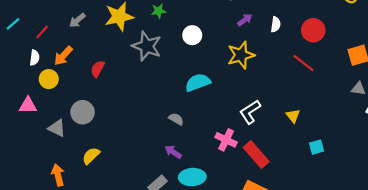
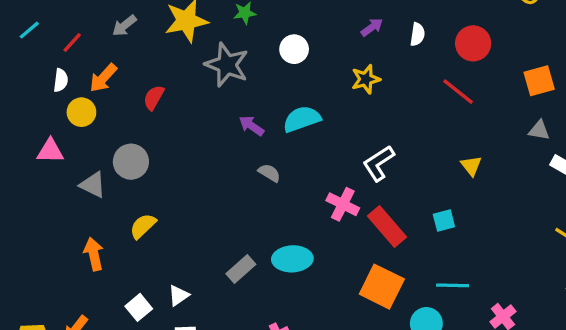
yellow star: (241, 55) -> (366, 79), size x0.7
yellow triangle: (293, 116) -> (471, 166), moved
cyan square: (316, 147) -> (444, 220), moved
purple arrow: (173, 152) -> (252, 126), moved

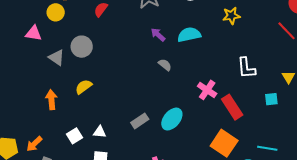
white L-shape: (379, 163) -> (246, 68), moved, turned -70
cyan square: (444, 220) -> (271, 99), moved
cyan ellipse: (292, 259) -> (172, 119), turned -55
white triangle: (178, 295) -> (100, 132), turned 32

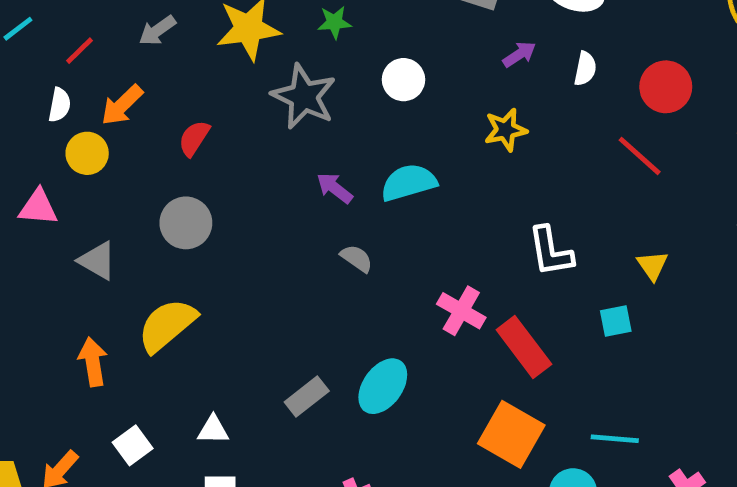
gray circle: (82, 47) -> (186, 223), moved
yellow semicircle: (84, 87) -> (167, 325), size x1.5
white square: (74, 136) -> (133, 445), moved

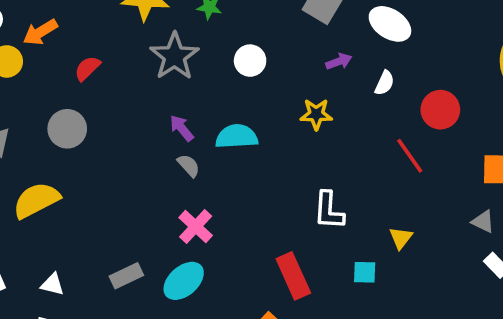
gray semicircle: (357, 258) -> (189, 166), moved
pink cross: (461, 311) -> (196, 226), moved

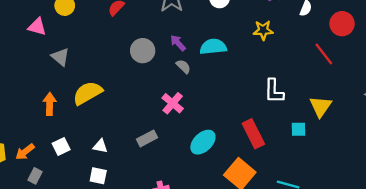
gray circle: (67, 129) -> (143, 51), moved
pink cross: (196, 226) -> (173, 103), moved
yellow triangle: (401, 238) -> (321, 106), size x1.5
cyan ellipse: (184, 281) -> (203, 142), moved

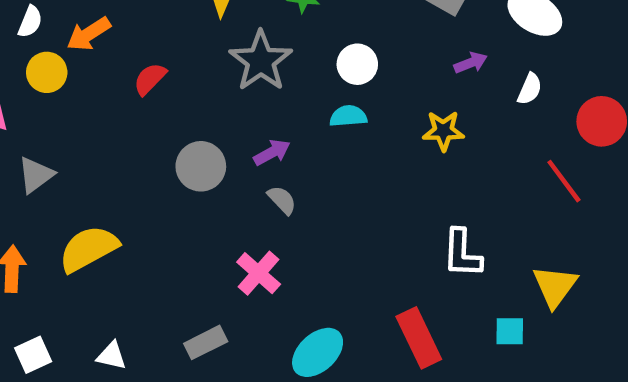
purple arrow: (178, 43) -> (272, 152), turned 102
cyan semicircle: (213, 47) -> (348, 116), moved, size x0.7
gray triangle: (60, 57) -> (36, 175), turned 42

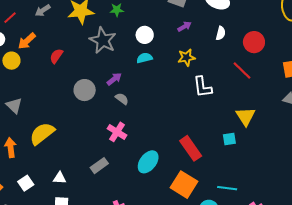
purple arrow: (471, 63) -> (184, 27), moved
gray triangle: (36, 175) -> (14, 105), turned -30
white L-shape: (462, 253) -> (203, 87), moved

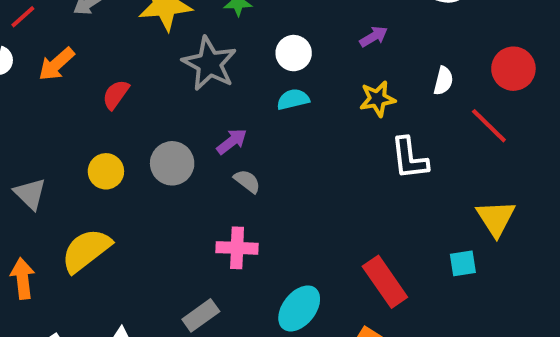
white semicircle: (221, 33) -> (443, 81), moved
yellow circle: (11, 61) -> (106, 171), moved
pink cross: (117, 132) -> (237, 248), turned -30

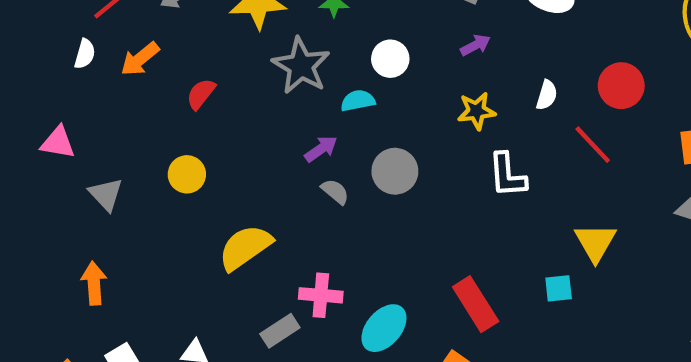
cyan semicircle: (293, 99) -> (358, 101), moved
gray circle: (172, 163) -> (395, 171), moved
pink cross: (237, 248) -> (321, 295), moved
yellow semicircle: (86, 250) -> (245, 247), moved

